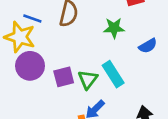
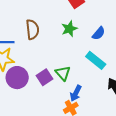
cyan rectangle: (113, 74) -> (96, 60), moved

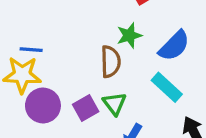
brown semicircle: (32, 30) -> (111, 62), moved
blue semicircle: (99, 33) -> (174, 46), size x1.5

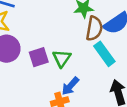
brown semicircle: (111, 62) -> (94, 28), moved

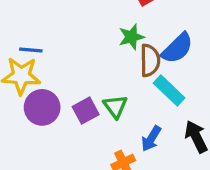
blue arrow: (70, 86) -> (151, 139), moved

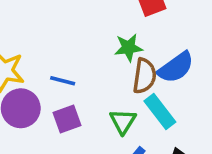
blue line: (31, 50) -> (63, 81), moved
green triangle: (115, 107) -> (123, 121), moved

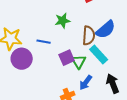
green star: (128, 48) -> (63, 21), moved
purple square: (67, 119) -> (67, 58), moved

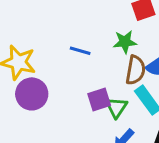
green star: (63, 21) -> (125, 42), moved
blue line: (44, 42) -> (80, 51), moved

